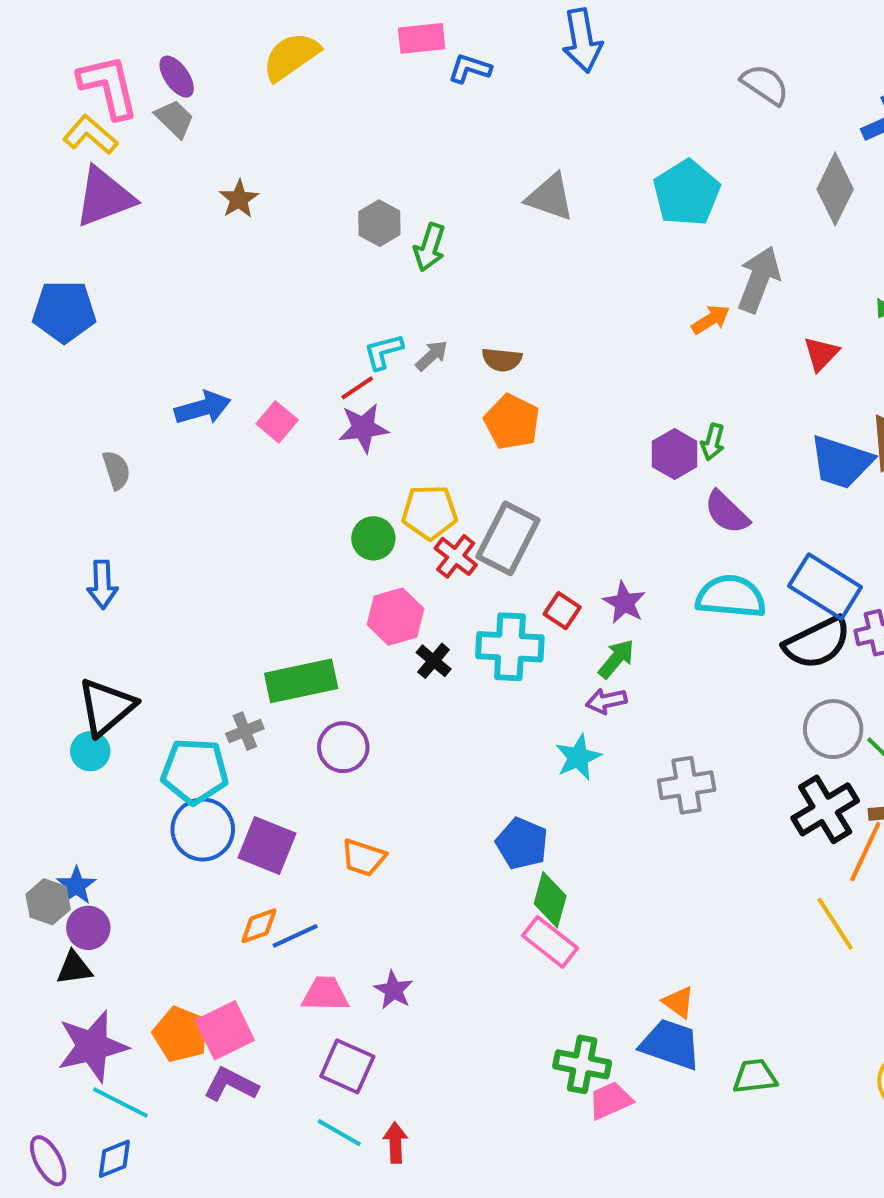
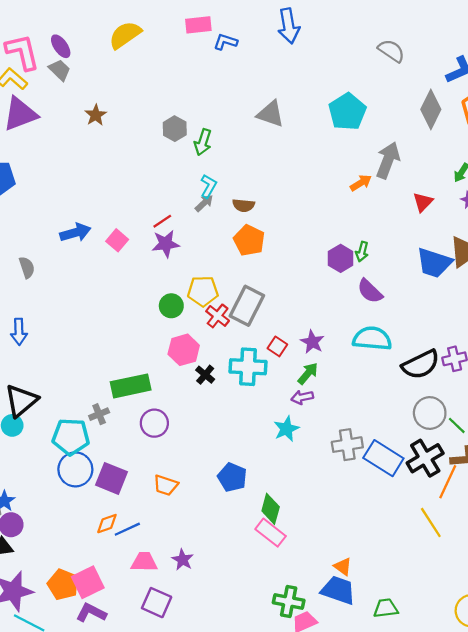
cyan L-shape: (383, 352) -> (209, 186), moved, turned 135
blue rectangle: (825, 587) -> (383, 458), moved
blue pentagon: (522, 844) -> (232, 477), moved

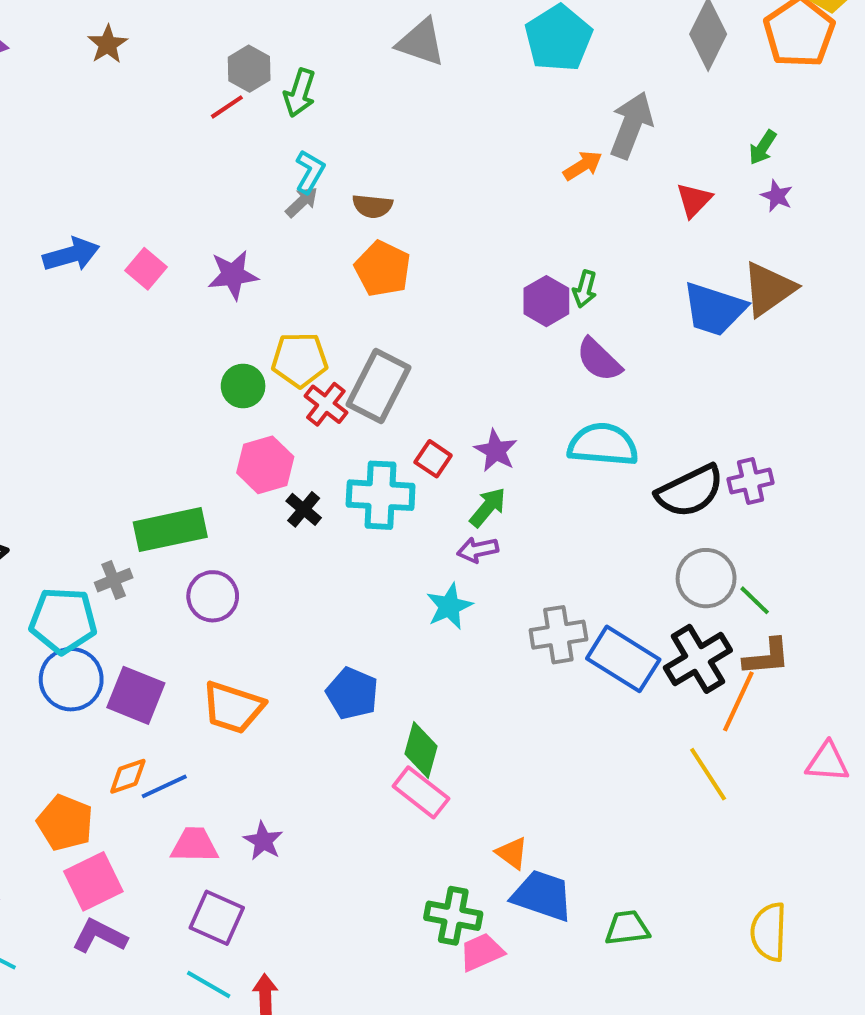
red line: (162, 221) -> (227, 107), moved
orange trapezoid: (166, 485) -> (233, 707), size x1.4
orange triangle: (343, 566) -> (512, 853), moved
orange pentagon: (63, 585) -> (65, 823), moved

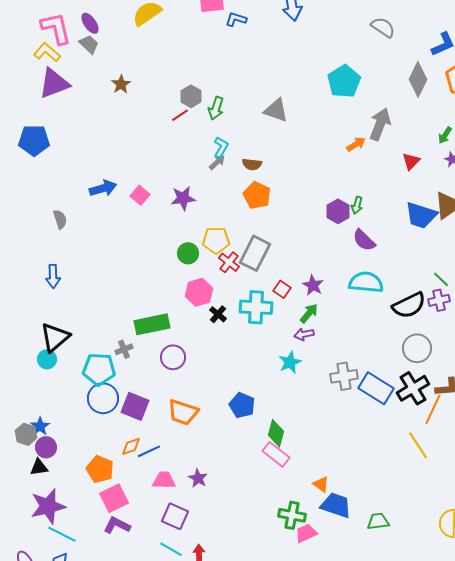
gray triangle: (421, 42) -> (276, 110), moved
green line: (755, 600) -> (441, 279), moved

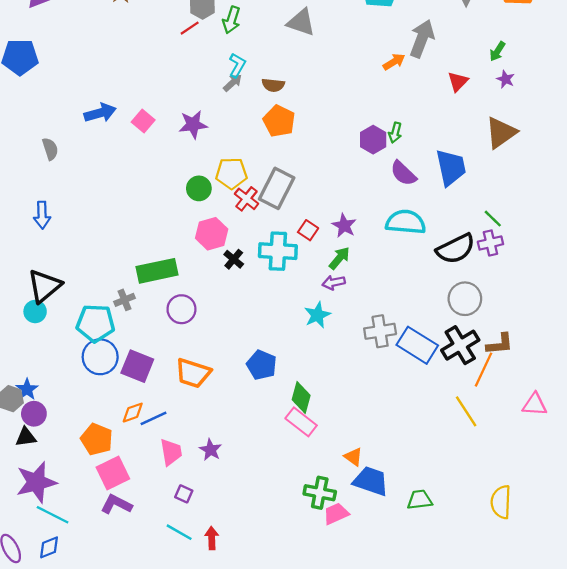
blue trapezoid: (421, 215) -> (451, 167), moved, turned -120
pink trapezoid: (164, 480) -> (171, 452), turned 80
purple square: (175, 516) -> (184, 494), size x0.6

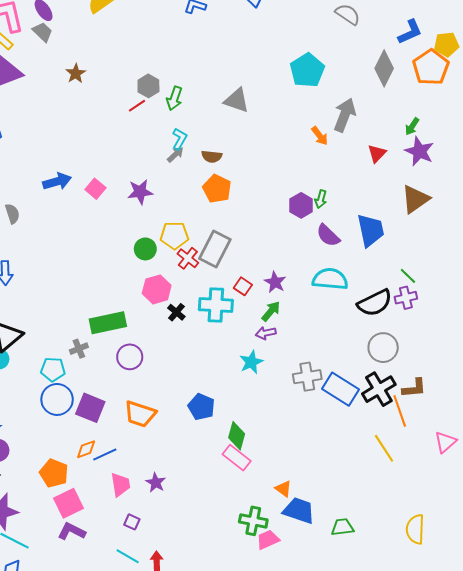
orange arrow: (394, 62) -> (320, 136), turned 84
purple star: (506, 79) -> (419, 151), size x1.8
cyan pentagon: (95, 323) -> (53, 369), size x0.7
orange line: (483, 370) -> (400, 411), turned -44
pink triangle: (535, 404) -> (445, 442), turned -45

